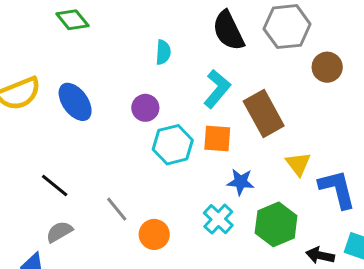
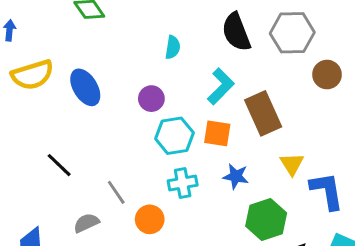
cyan cross: (218, 219) -> (183, 183), moved, turned 32
gray semicircle: (59, 232) -> (86, 223), moved

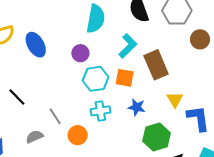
cyan semicircle: (173, 47) -> (96, 19), size x1.8

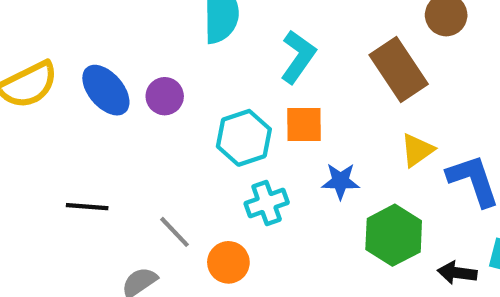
purple circle: (80, 53) -> (165, 96), moved
brown rectangle: (156, 65) -> (399, 69), moved
black line: (17, 97) -> (87, 207), turned -30
yellow triangle: (175, 100) -> (417, 150), turned 36

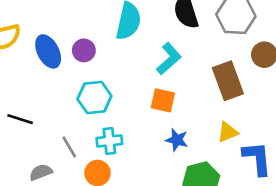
purple circle: (165, 96) -> (84, 50), moved
cyan hexagon: (244, 138) -> (94, 97), moved
cyan cross: (267, 203) -> (109, 141), moved

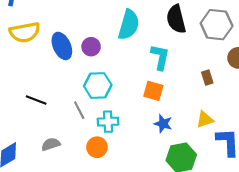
cyan L-shape: (169, 59) -> (160, 57), turned -40
brown rectangle: (228, 81) -> (207, 78), size x0.5
gray line: (69, 147) -> (79, 110), moved

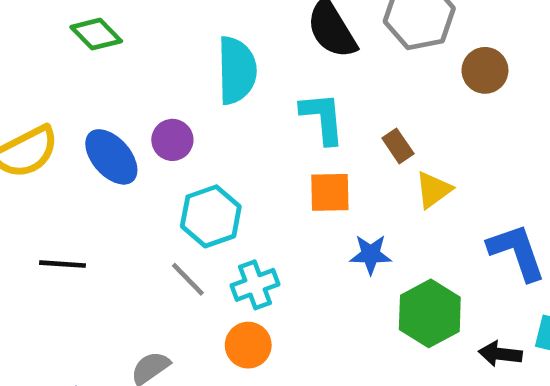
brown rectangle: (207, 78) -> (398, 146), moved
black line: (36, 100) -> (63, 264), moved
yellow triangle: (205, 120) -> (433, 190), moved

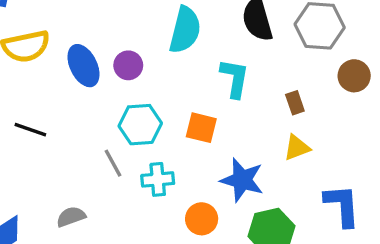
brown rectangle: (398, 146) -> (295, 103), moved
orange square: (330, 192) -> (201, 128), moved
blue star: (371, 254) -> (242, 180), size x1.5
orange circle: (248, 345) -> (202, 219), moved

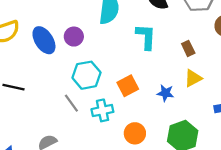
orange square: (201, 128) -> (128, 86), moved, turned -35
blue star: (242, 180) -> (165, 93), moved, size x0.6

